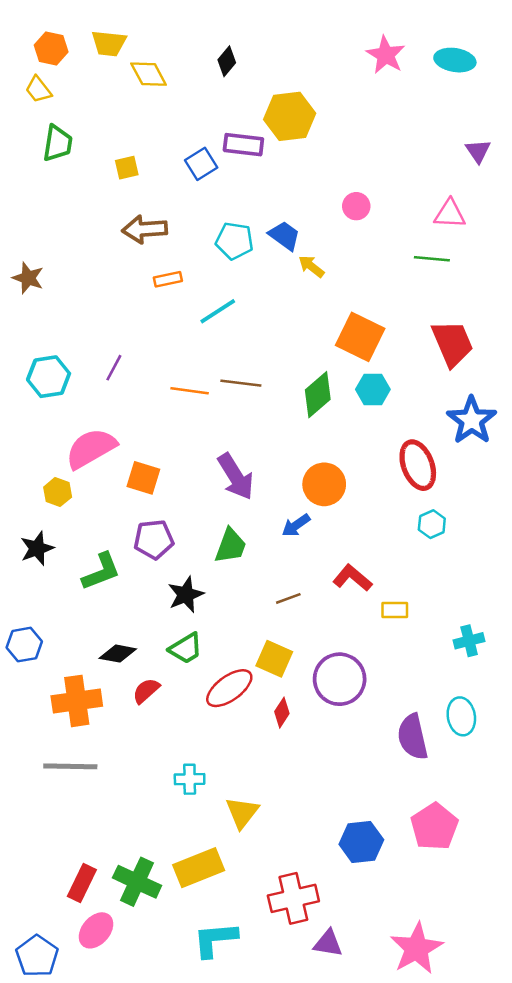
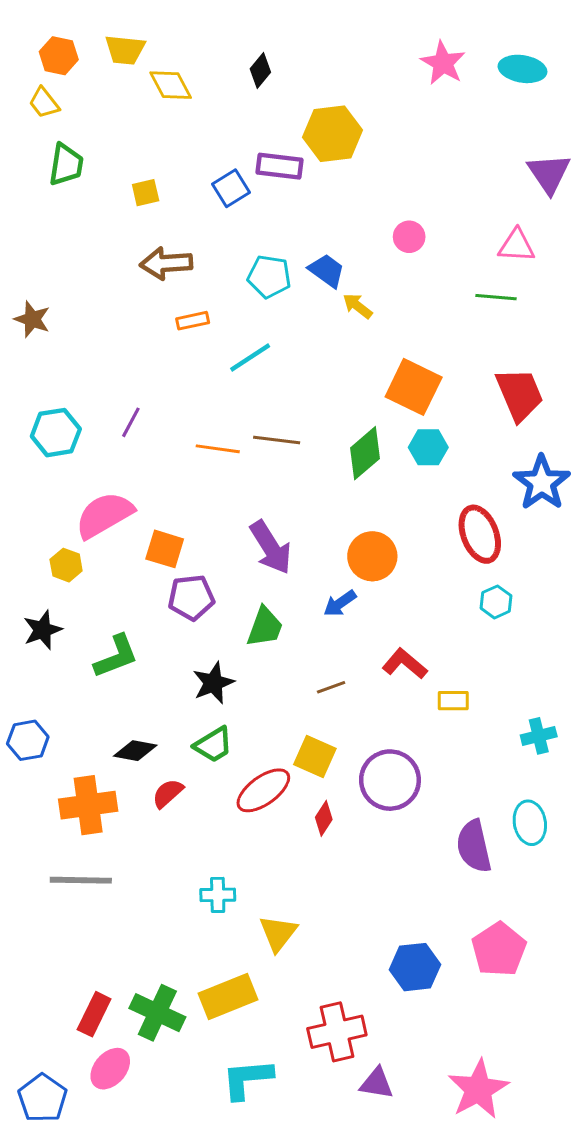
purple triangle: (478, 151) -> (549, 173), size x1.5
purple pentagon: (154, 539) -> (191, 597), moved

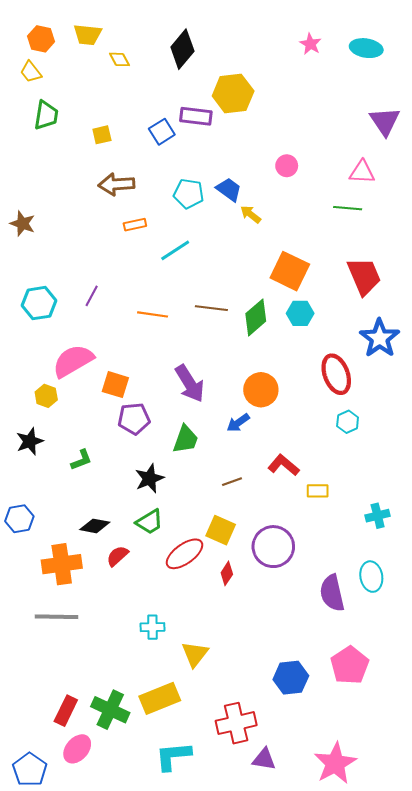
pink star: (443, 63) -> (310, 44), size x0.7
black diamond: (260, 70) -> (182, 49), size x1.6
yellow diamond: (171, 85) -> (119, 59), size x0.7
brown line: (277, 440) -> (211, 308), moved
green L-shape: (116, 656) -> (81, 460), size x0.7

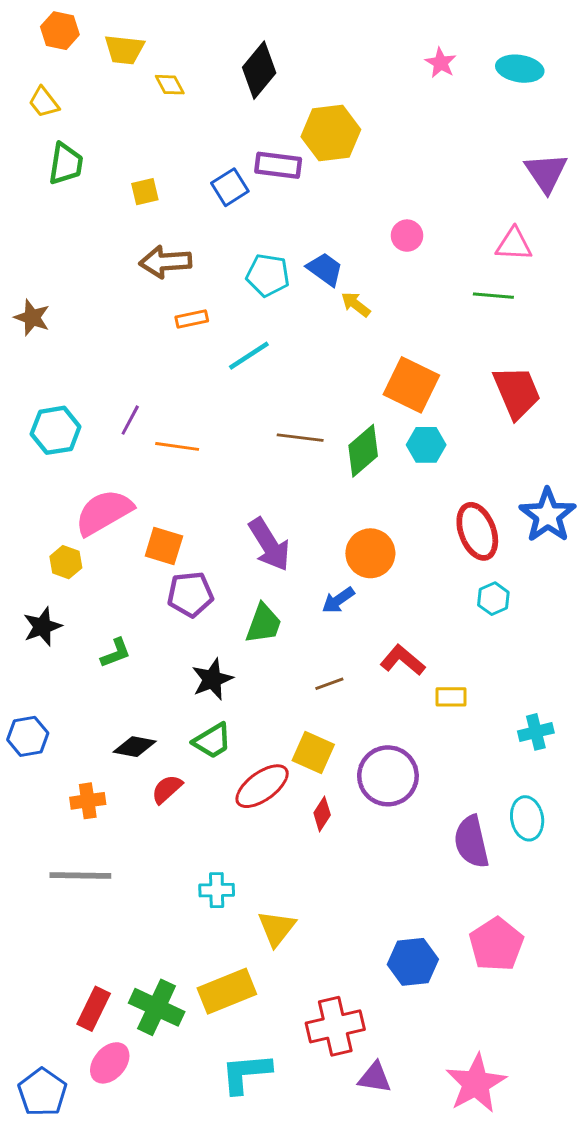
orange hexagon: (41, 39) -> (60, 31), moved
orange line: (153, 314) -> (177, 446), moved
blue star: (380, 338) -> (548, 515), moved
orange cross: (62, 564) -> (88, 801), size x0.6

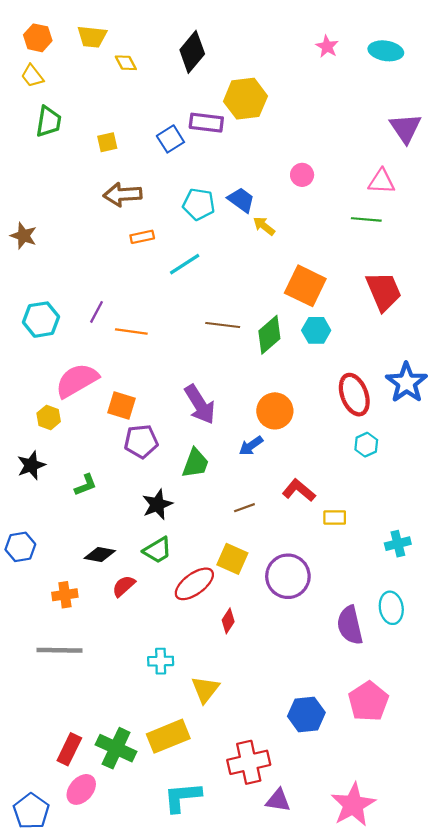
orange hexagon: (60, 31) -> (38, 38), moved
red diamond: (322, 814) -> (228, 621), moved

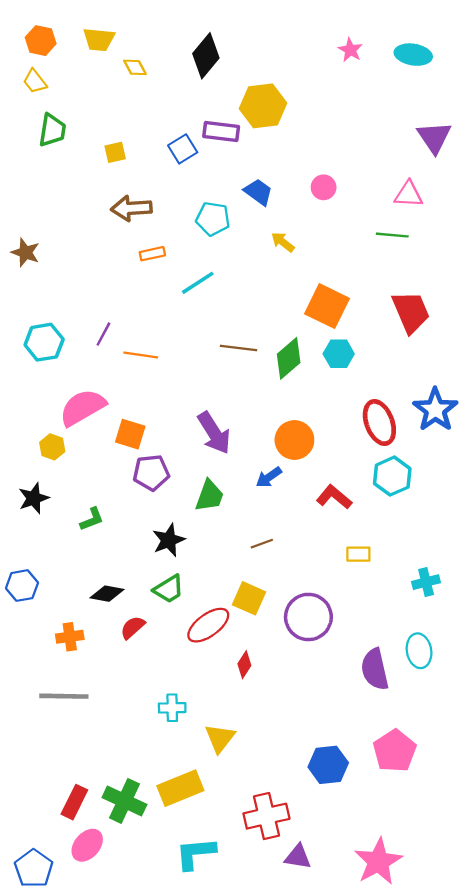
blue trapezoid: (241, 200) -> (258, 192), moved
cyan hexagon: (366, 445) -> (392, 476), size x1.5
red L-shape: (299, 490) -> (334, 497), moved

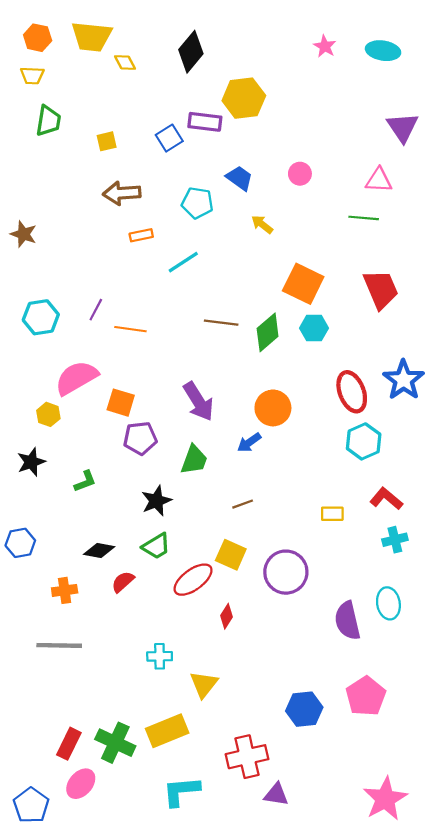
yellow trapezoid: (99, 39) -> (92, 37), size x1.4
yellow trapezoid: (35, 81) -> (32, 75), turned -50
red L-shape: (334, 497) -> (386, 499), moved
pink star: (378, 862) -> (385, 799), moved

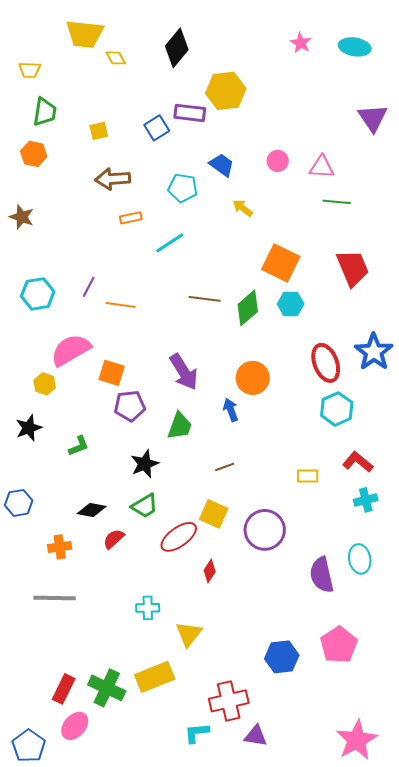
orange hexagon: (38, 38) -> (34, 154), moved
pink triangle: (379, 180) -> (322, 167), moved
blue arrow: (249, 443) -> (231, 410), turned 105
cyan L-shape: (181, 791) -> (197, 733), moved, size x0.7

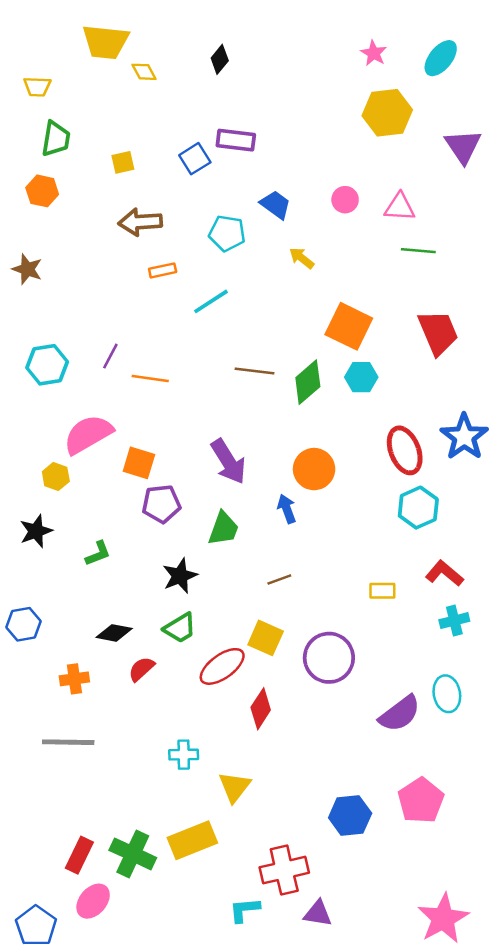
cyan ellipse: (355, 47) -> (441, 58), turned -60
black diamond: (177, 48) -> (220, 59), size x0.6
yellow hexagon: (226, 91) -> (387, 113), moved
red diamond: (210, 571) -> (261, 709), size x1.4
purple semicircle: (322, 575) -> (400, 714), turned -114

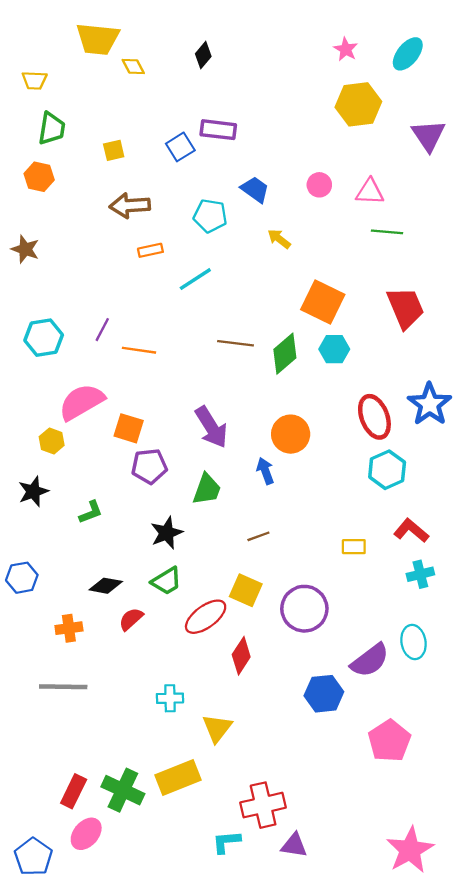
blue hexagon: (350, 815) -> (324, 694), moved

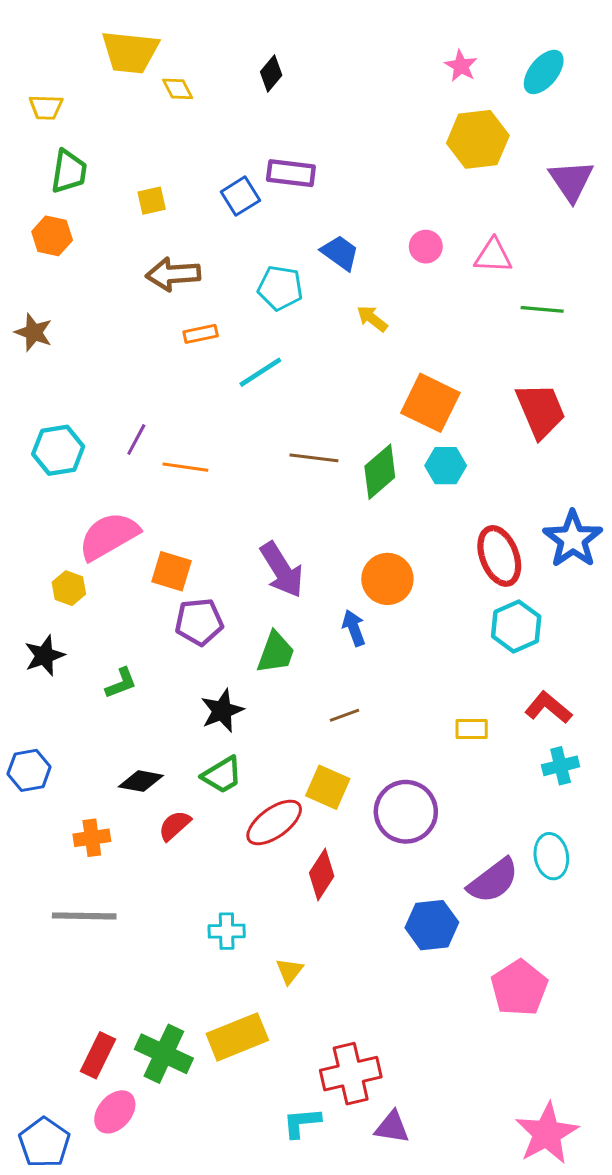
green line: (387, 232) -> (542, 309), moved
yellow triangle: (217, 728) -> (289, 971), size x0.7

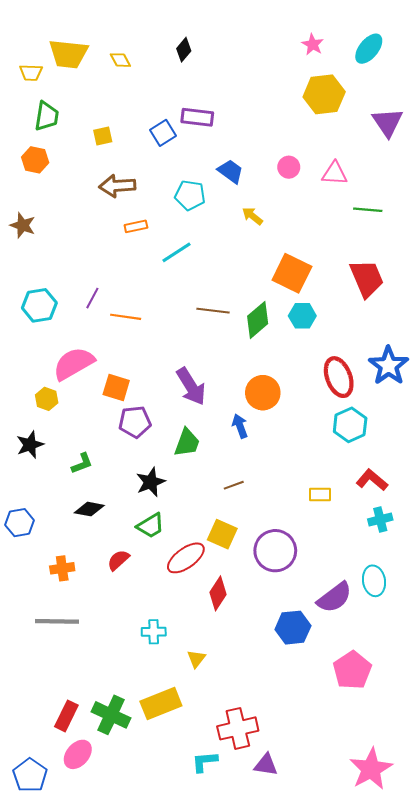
yellow trapezoid: (130, 52) -> (68, 54), moved
black diamond: (141, 781) -> (89, 509), moved

